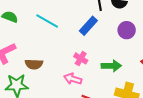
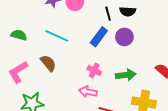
purple circle: (127, 30) -> (124, 37), moved
brown semicircle: (34, 64) -> (48, 63), moved, turned -126

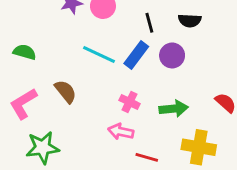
black semicircle: (128, 11) -> (190, 21), moved
cyan line: (57, 36) -> (99, 55), moved

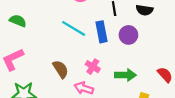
blue rectangle: (136, 55) -> (102, 32), turned -54
brown semicircle: (66, 91) -> (61, 69), moved

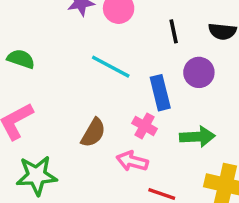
blue rectangle: (102, 32) -> (160, 93), moved
brown semicircle: (61, 69) -> (93, 133), turned 66

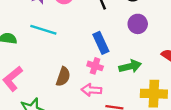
cyan line: (111, 67) -> (43, 30), moved
purple circle: (199, 72) -> (138, 24), moved

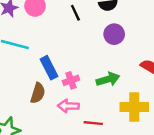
blue rectangle: (101, 43) -> (49, 68), moved
pink cross: (95, 66) -> (71, 80), turned -35

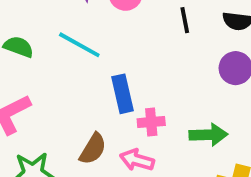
brown semicircle: (38, 93) -> (93, 149), moved

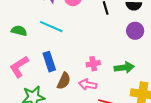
blue rectangle: (123, 94) -> (49, 62), moved

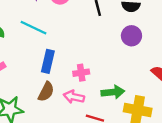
blue rectangle: (49, 62) -> (48, 61), moved, turned 30
green arrow: (124, 67) -> (113, 92), moved

